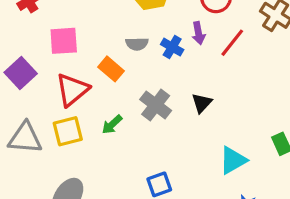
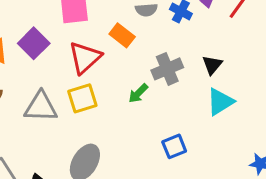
gray cross: (156, 105) -> (167, 69), turned 32
green arrow: (112, 125) -> (138, 93), moved
cyan triangle: (233, 160) -> (220, 102), moved

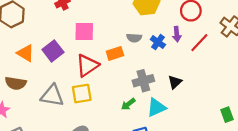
orange rectangle: (122, 35) -> (115, 53), turned -63
green arrow: (138, 93) -> (128, 104), moved
cyan triangle: (220, 102) -> (156, 107), moved

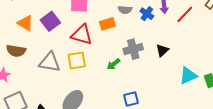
red triangle: (87, 65) -> (82, 35), turned 50
green arrow: (128, 104) -> (114, 64), moved
cyan triangle: (156, 107) -> (188, 76), moved

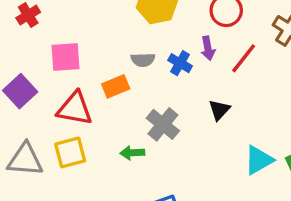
gray cross: (133, 49) -> (163, 124), turned -30
black triangle: (162, 50) -> (219, 110), moved
green arrow: (114, 64) -> (132, 153), turned 40

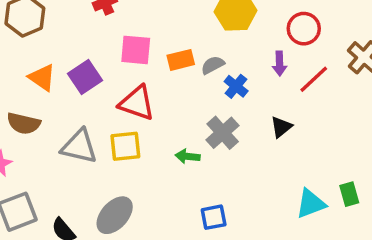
gray semicircle: (143, 60) -> (213, 65), turned 145
blue cross: (180, 63) -> (236, 86), moved
orange rectangle: (116, 86) -> (181, 60), moved
cyan triangle: (259, 160) -> (311, 204), moved

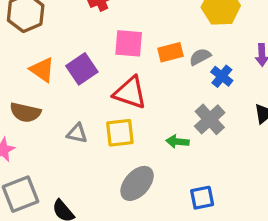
gray triangle: (79, 146) -> (77, 133), size x0.6
gray ellipse: (115, 215) -> (137, 183), moved

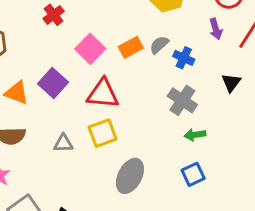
pink square: (129, 43) -> (90, 49), turned -36
green arrow: (178, 142) -> (195, 135), moved

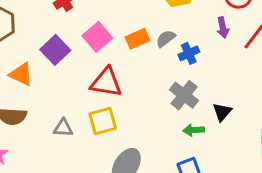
blue cross: (184, 58) -> (189, 53), turned 36
purple square: (53, 83) -> (55, 50), moved
black triangle: (231, 83) -> (222, 112), moved

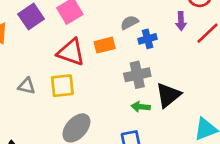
orange rectangle: (138, 39) -> (105, 45), moved
gray cross: (184, 95) -> (137, 75), turned 30
black triangle: (222, 112) -> (168, 95), size x1.5

